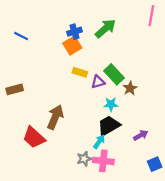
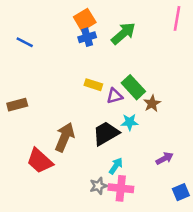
orange square: (72, 46) -> (85, 20), moved
black trapezoid: (109, 126) -> (106, 133), moved

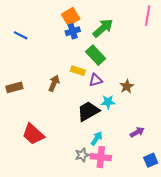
green rectangle: (133, 87) -> (96, 55), moved
brown arrow: (65, 137) -> (54, 83), moved, size x0.7

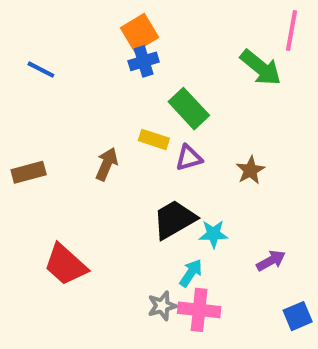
green arrow: (103, 28) -> (261, 68), moved, turned 80
cyan star: (108, 102) -> (213, 234), moved

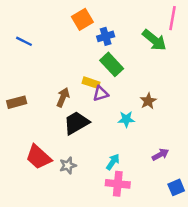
blue cross: (144, 61) -> (106, 36), moved
purple triangle: (189, 158) -> (101, 94), moved
black trapezoid: (174, 220) -> (76, 123), moved
cyan star: (213, 234) -> (126, 119), moved
gray star: (162, 306) -> (68, 166), moved

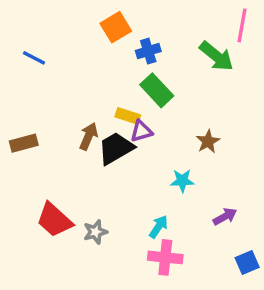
cyan star: (126, 119) -> (182, 181), moved
black trapezoid: (76, 123) -> (116, 148), moved

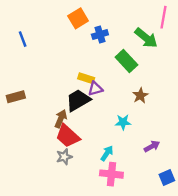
blue line: (34, 58) -> (23, 39), turned 42
green rectangle: (157, 90) -> (126, 61), moved
brown arrow: (89, 136) -> (61, 119), moved
red trapezoid: (54, 220) -> (68, 136), moved

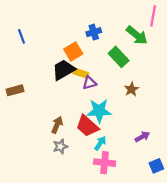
orange square: (78, 18) -> (73, 52), moved
black trapezoid: (78, 100) -> (64, 70), moved
brown arrow: (61, 119) -> (57, 125), moved
cyan star: (123, 122) -> (99, 111), moved, size x1.6
red trapezoid: (68, 136) -> (87, 126), moved

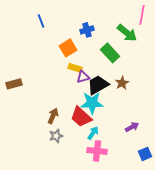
blue line: (21, 36) -> (41, 21), moved
black trapezoid: (64, 70) -> (98, 85), moved

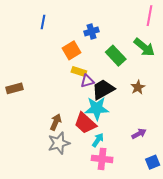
blue line: (41, 21) -> (43, 22), turned 32
green arrow: (127, 33) -> (144, 47), moved
brown star: (122, 83) -> (138, 87), moved
gray star: (56, 136) -> (59, 143), size x1.5

